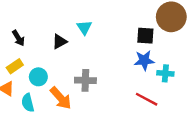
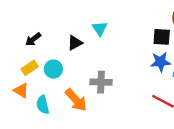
black arrow: (18, 38) -> (33, 39), turned 84
cyan circle: (38, 77) -> (53, 69), moved

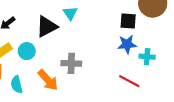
black triangle: (75, 43) -> (47, 27), size x1.5

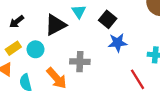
black square: (128, 21) -> (108, 19), moved, turned 35
blue star: (127, 44) -> (118, 43), moved
red line: (129, 81) -> (138, 79), turned 30

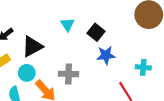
black triangle: (55, 25) -> (32, 47), moved
cyan circle: (35, 49) -> (27, 73), moved

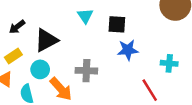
black square: (96, 32) -> (117, 24), turned -35

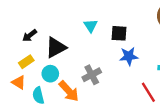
gray cross: (86, 71) -> (92, 75), turned -30

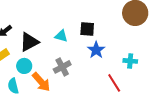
cyan triangle: (91, 26) -> (61, 36), moved, turned -40
blue star: (129, 56) -> (96, 50), turned -30

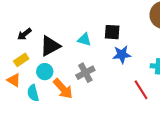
blue star: (96, 50) -> (122, 54), turned 30

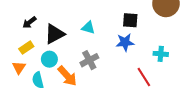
black square: (112, 32) -> (130, 20), moved
orange triangle: (14, 80) -> (19, 68), turned 32

